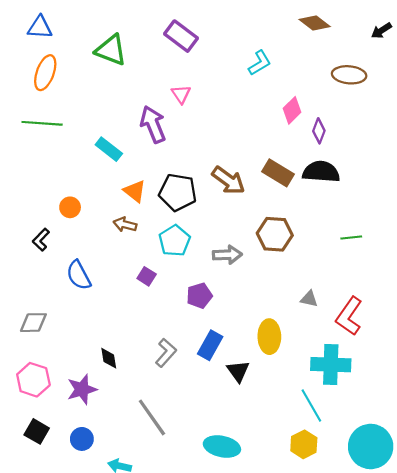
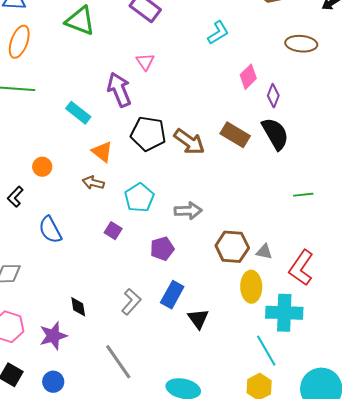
black semicircle: (321, 172) -> (275, 134), turned 56
black pentagon: (178, 192) -> (148, 134), moved
brown hexagon: (275, 234) -> (232, 247), moved
yellow ellipse: (269, 337) -> (251, 287), moved

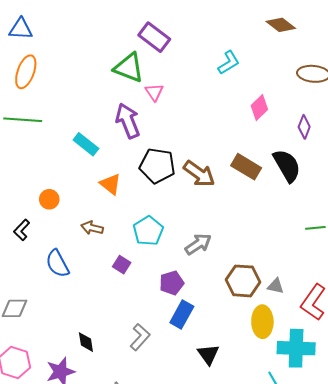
green triangle: (80, 21) -> (129, 68), moved
purple diamond: (273, 96) -> (304, 127), moved
brown arrow: (93, 183) -> (92, 228), moved
gray arrow: (188, 211) -> (198, 244), turned -32
blue rectangle: (172, 295) -> (182, 315), moved

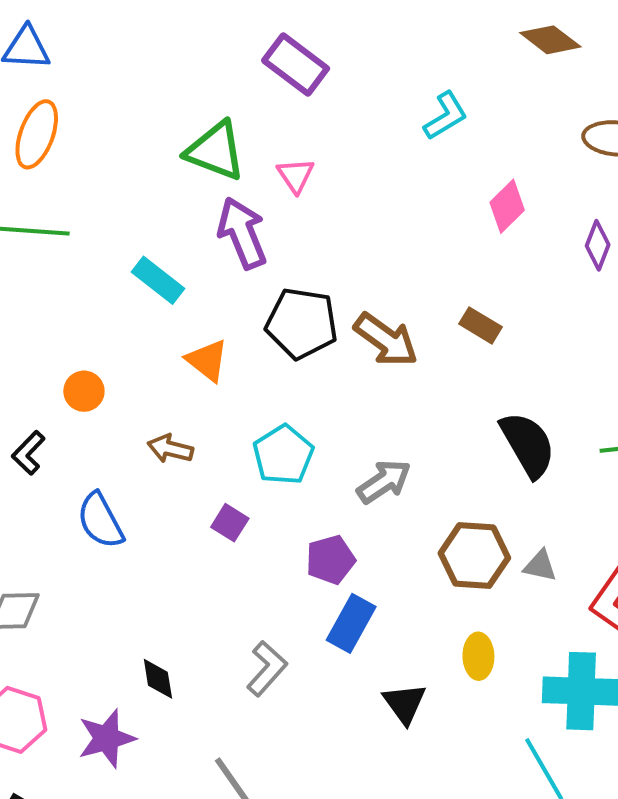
green triangle: (129, 68) -> (215, 151), moved
black semicircle: (287, 166) -> (528, 445), moved
brown rectangle: (246, 167) -> (480, 325), size x0.7
yellow ellipse: (262, 322) -> (478, 656), moved, size x0.7

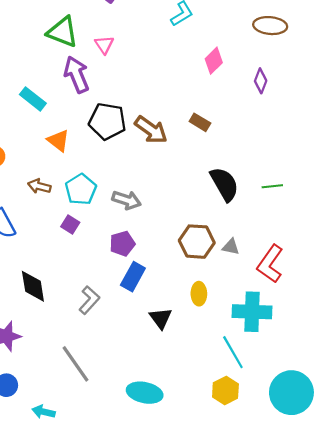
cyan pentagon: (283, 455) -> (81, 189), moved
gray arrow: (384, 482) -> (127, 200), moved, turned 52
black diamond: (158, 679) -> (33, 286), moved, size x1.5

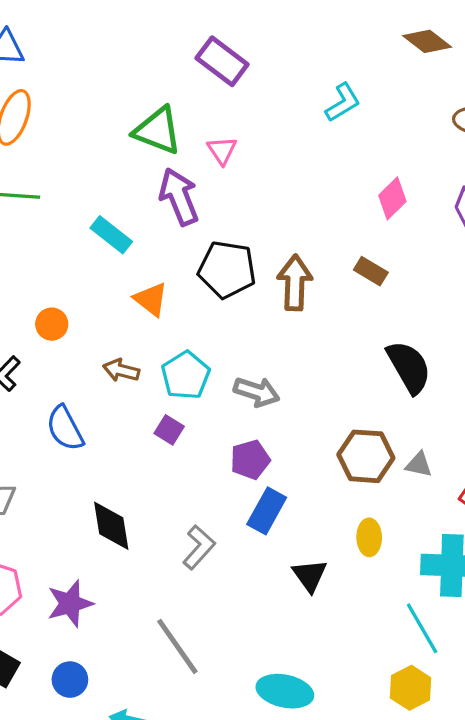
pink diamond: (214, 61) -> (392, 198), moved
brown arrow: (151, 130) -> (295, 283), turned -124

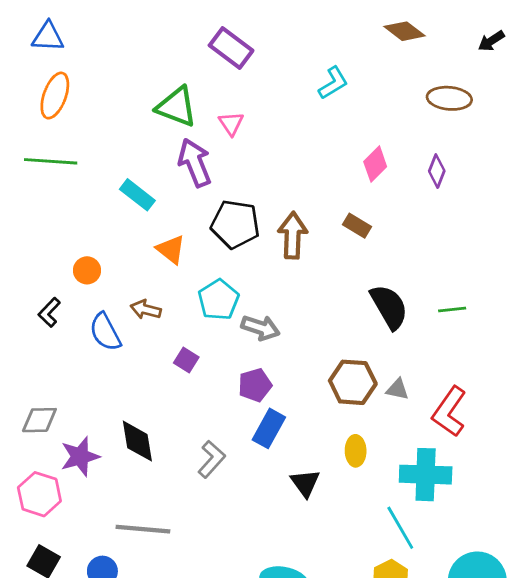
cyan pentagon: (186, 375) -> (218, 300), moved
blue semicircle: (65, 428) -> (105, 332), moved
purple star: (70, 603) -> (80, 456), moved
gray line: (177, 646) -> (143, 529), moved, turned -50

